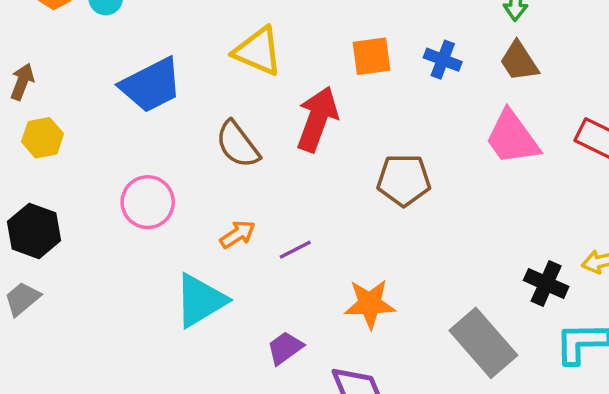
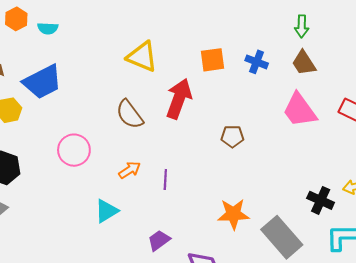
blue trapezoid: (151, 85) -> (42, 82), moved
brown pentagon: (404, 180) -> (232, 136), size x0.7
purple line: (295, 250) -> (165, 179), turned -60
cyan triangle: (200, 300) -> (106, 211), size x0.7
orange star: (370, 304) -> (233, 214), moved

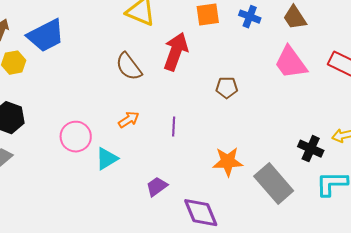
pink circle: (74, 150) -> (76, 137), moved
purple line: (165, 179) -> (174, 127), moved

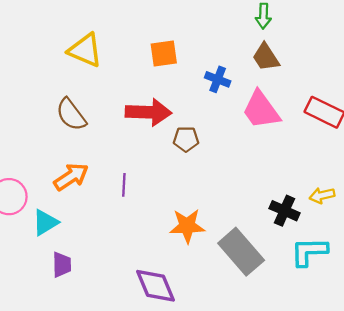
blue cross: (250, 17) -> (218, 79), moved
red arrow: (176, 52) -> (148, 112), moved, turned 72
orange arrow: (129, 120) -> (71, 177), size x1.4
purple trapezoid: (157, 187) -> (62, 265), moved, turned 125

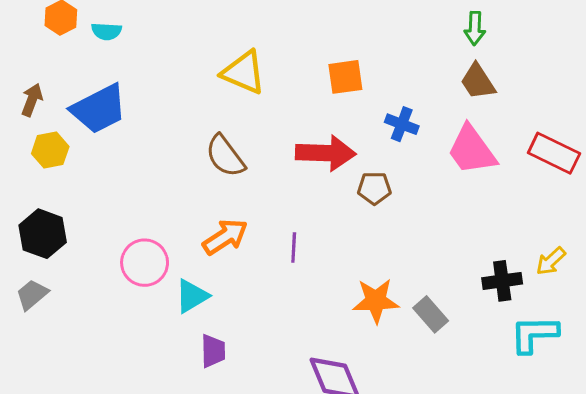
blue cross: (218, 79) -> (402, 124), moved
yellow arrow: (322, 195) -> (551, 261), turned -30
black cross: (284, 211) -> (502, 281), turned -32
gray rectangle: (241, 252) -> (431, 314), moved, size x0.6

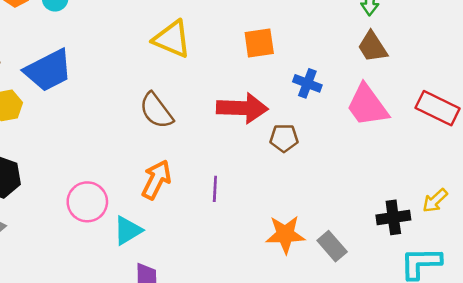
orange arrow: (225, 237) -> (156, 180), turned -30

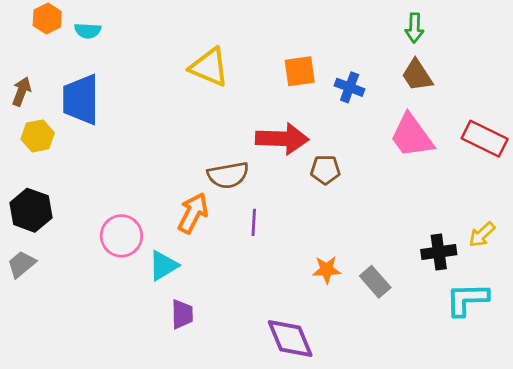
blue trapezoid: (48, 70) -> (81, 100), turned 117
blue cross: (307, 83) -> (350, 87), moved
brown semicircle: (156, 111) -> (228, 175), moved, turned -63
orange star: (285, 234) -> (327, 270), size x0.7

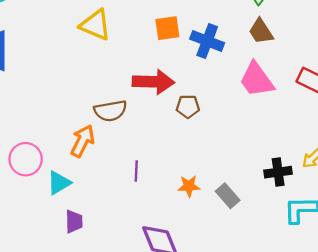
blue cross: (350, 87) -> (207, 41), size x1.4
purple line: (254, 222) -> (136, 171), moved

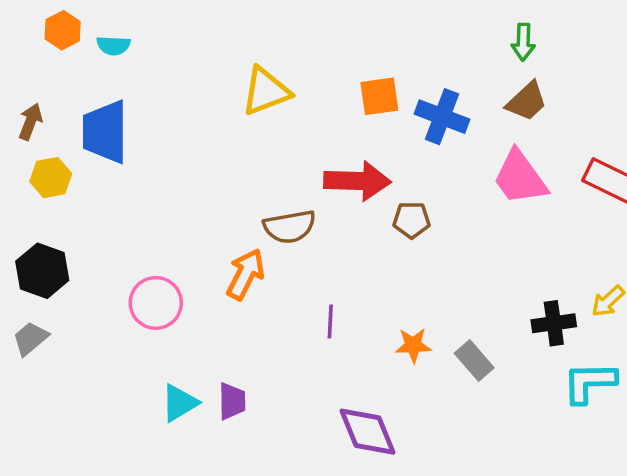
yellow triangle: (95, 25) -> (266, 91), turned -44
brown trapezoid: (261, 31) -> (527, 101), turned -100
cyan triangle: (59, 183) -> (179, 403), moved

